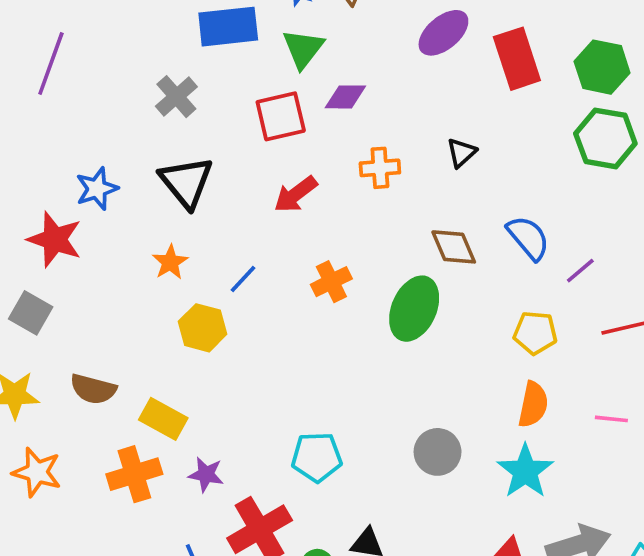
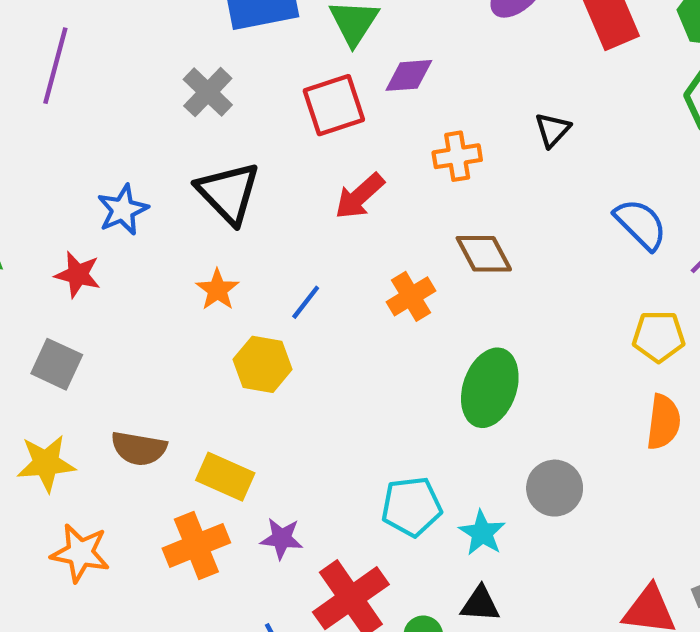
red star: (55, 239) -> (78, 275), size x0.7
brown diamond: (454, 247) -> (484, 254), moved
green ellipse: (414, 309) -> (490, 388), moved
cyan star: (525, 471) -> (482, 533), moved, size x0.7

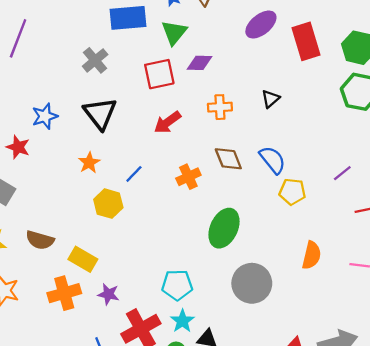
blue semicircle: (641, 224) -> (273, 160), moved
yellow pentagon: (659, 336) -> (292, 192), moved
gray circle: (555, 488) -> (252, 283), size x1.4
cyan star: (482, 533) -> (182, 321), moved

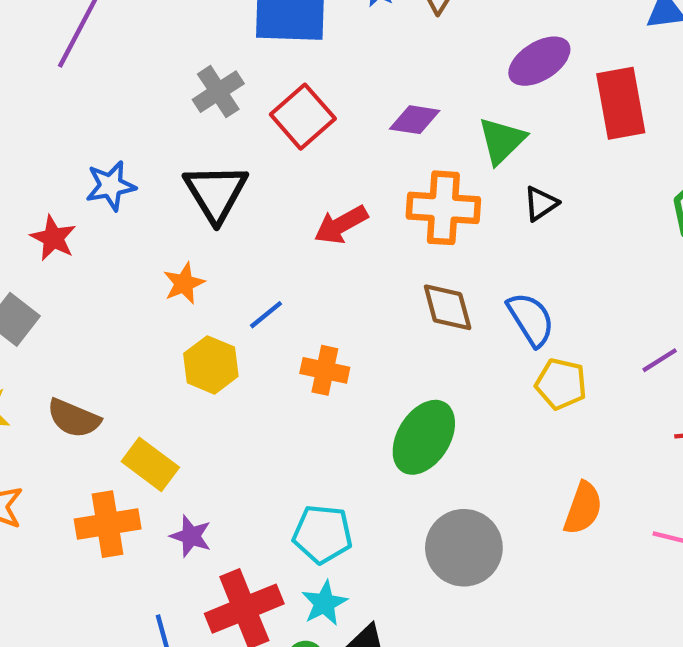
green triangle: (174, 32) -> (502, 141), moved
red square: (159, 74) -> (303, 117), moved, turned -36
orange cross: (220, 107) -> (443, 208), size x1.5
orange cross: (188, 177) -> (325, 370), moved, turned 30

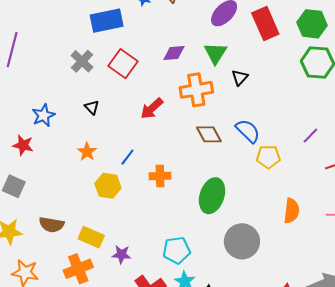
black triangle: (216, 193) -> (92, 107), size x0.5
purple star: (191, 536) -> (121, 254), moved

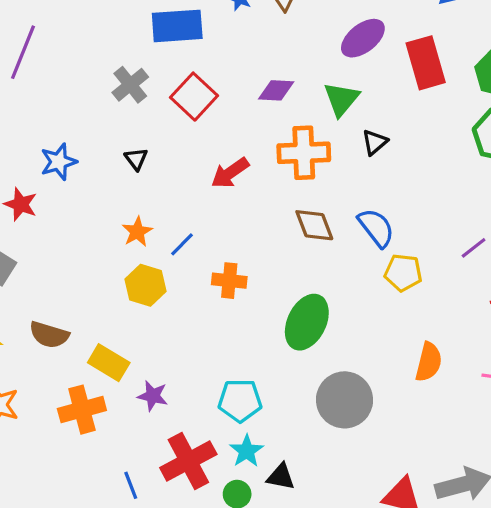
orange star: (87, 152) -> (137, 232), moved

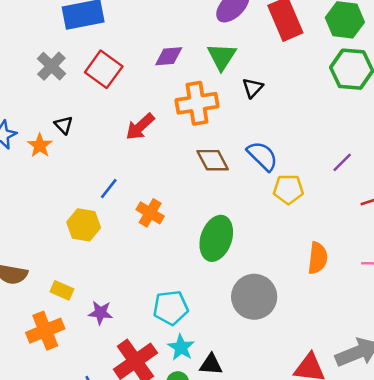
orange star: (137, 232) -> (40, 146), moved
orange cross: (229, 281) -> (150, 213), turned 32
yellow rectangle: (109, 363) -> (62, 290), size x0.7

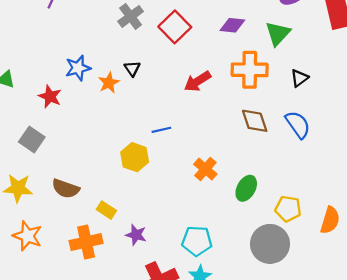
black triangle: (253, 88) -> (299, 78), moved
blue line: (109, 189) -> (161, 130), turned 30
yellow pentagon: (288, 189) -> (288, 209), moved
orange cross: (150, 213) -> (205, 169), moved
green ellipse: (216, 238) -> (246, 188), size x0.7

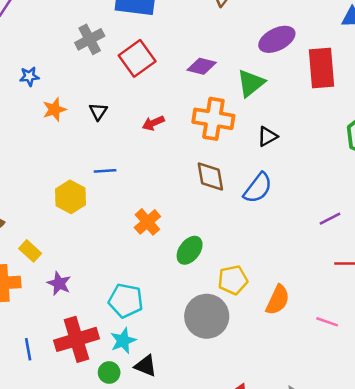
blue star: (78, 68) -> (29, 76), moved, size x0.7
black triangle: (132, 69) -> (98, 112), moved
red arrow: (197, 81) -> (153, 123), size x0.7
blue semicircle: (298, 125) -> (258, 188), turned 64
yellow pentagon: (288, 209) -> (233, 280), turned -30

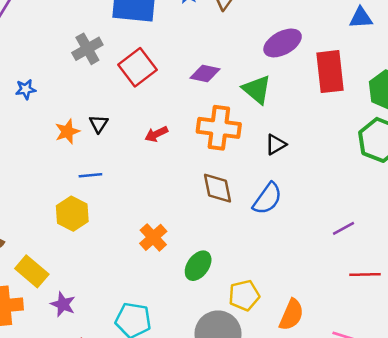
green triangle: (251, 83) -> (257, 89), turned -40
orange star: (54, 109) -> (67, 132), moved
blue line: (105, 171) -> (90, 175), moved
yellow rectangle: (30, 251) -> (32, 271), size x1.4

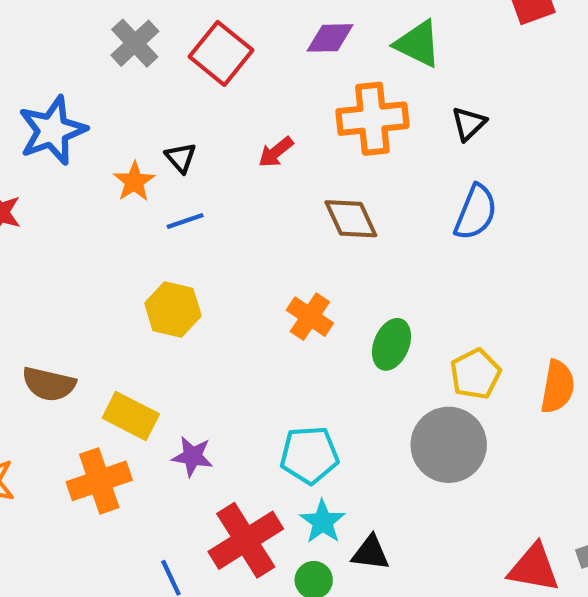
blue star: (26, 89) -> (52, 130), size x2.0
blue line: (90, 175) -> (185, 221), moved
brown diamond: (217, 188) -> (351, 219), moved

